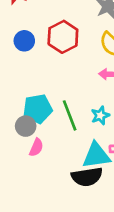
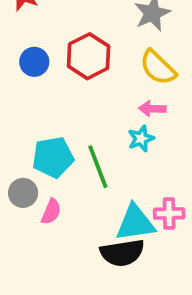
cyan star: (100, 115) -> (141, 139), moved
gray circle: (26, 126) -> (23, 193), moved

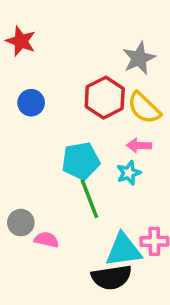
red hexagon: (89, 56) -> (105, 98), moved
cyan pentagon: (53, 157) -> (81, 161), moved
pink semicircle: (51, 212) -> (46, 240), turned -100

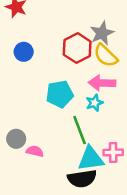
gray star: (139, 58) -> (102, 33), moved
pink arrow: (139, 146) -> (102, 83), size x1.5
green line: (89, 199) -> (80, 130), moved

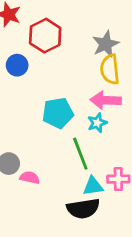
red hexagon: (77, 48) -> (45, 36), moved
yellow semicircle: (106, 56) -> (110, 69), turned 40
cyan triangle: (91, 159) -> (93, 186), size x0.7

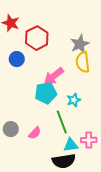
pink arrow: (106, 100) -> (54, 76), moved, turned -40
pink semicircle: (30, 178) -> (35, 133), moved, turned 120

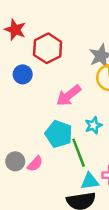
cyan pentagon: (46, 93) -> (59, 134), moved, turned 30
pink semicircle: (35, 133) -> (35, 164), moved

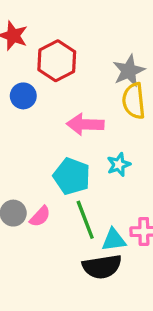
pink arrow: (69, 96) -> (85, 124), turned 40
green line: (79, 153) -> (85, 220), moved

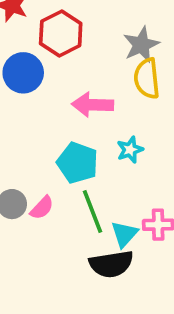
blue circle: (23, 96) -> (23, 73), size x1.4
cyan triangle: (114, 240) -> (124, 234), turned -40

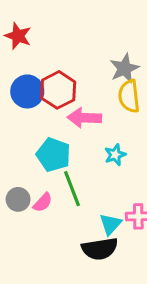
red hexagon: (61, 33) -> (58, 90), moved
cyan pentagon: (78, 163) -> (53, 155), moved
green line: (93, 212) -> (72, 189), moved

